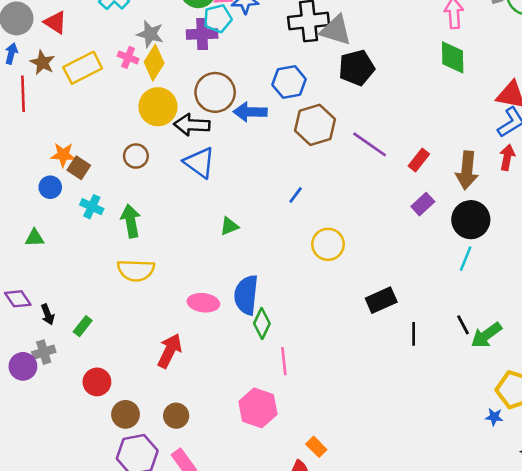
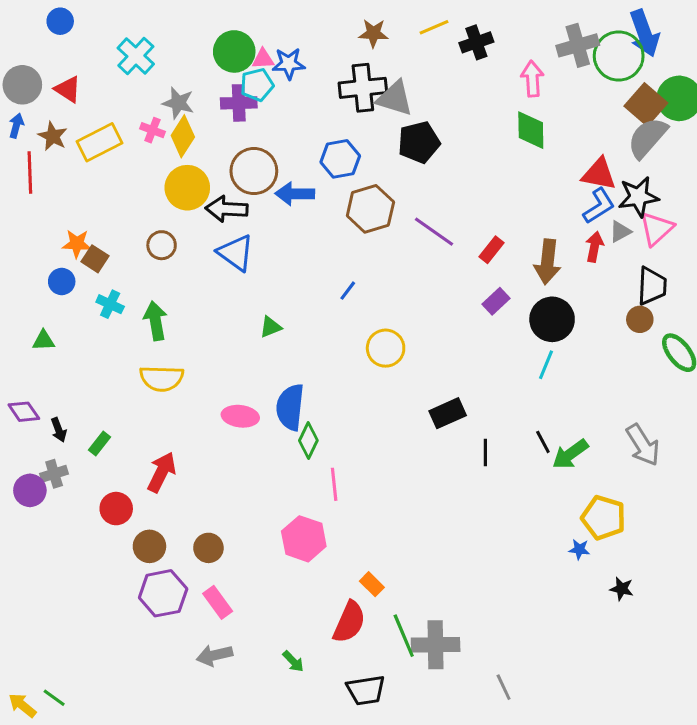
red arrow: (170, 351) -> (162, 472), moved

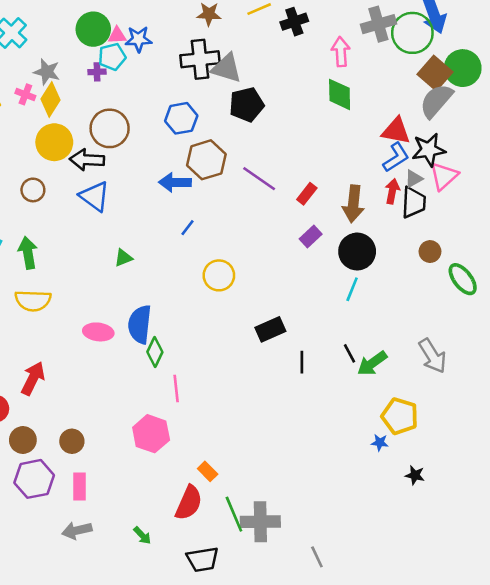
purple cross: (239, 103) -> (97, 72), size x0.6
blue arrow: (295, 194) -> (175, 182), moved
black trapezoid: (652, 286) -> (414, 203), moved
pink rectangle: (218, 602) -> (79, 486), turned 36

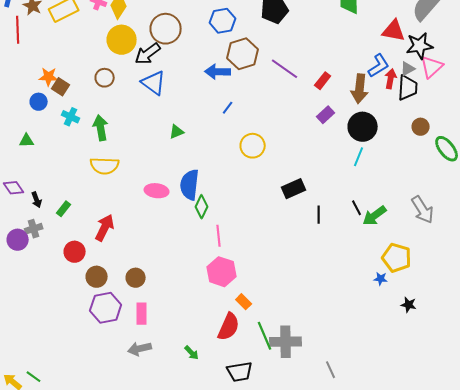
blue L-shape: (396, 157) -> (379, 66), moved
black arrow: (87, 160) -> (148, 54), turned -40
pink hexagon: (151, 434) -> (222, 272), moved

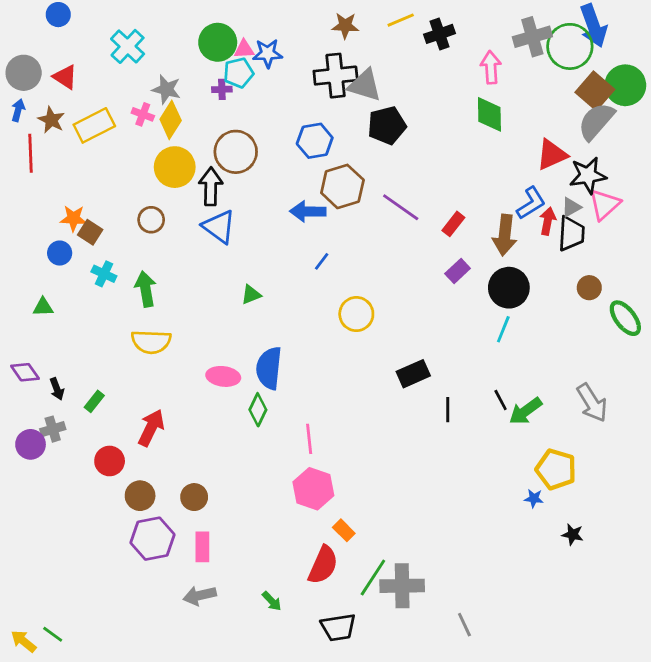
red triangle: (394, 31) -> (552, 155), turned -35
black arrow: (148, 54) -> (211, 186), turned 128
green diamond: (202, 207) -> (258, 410), moved
green line: (265, 336) -> (373, 577), turned 56

